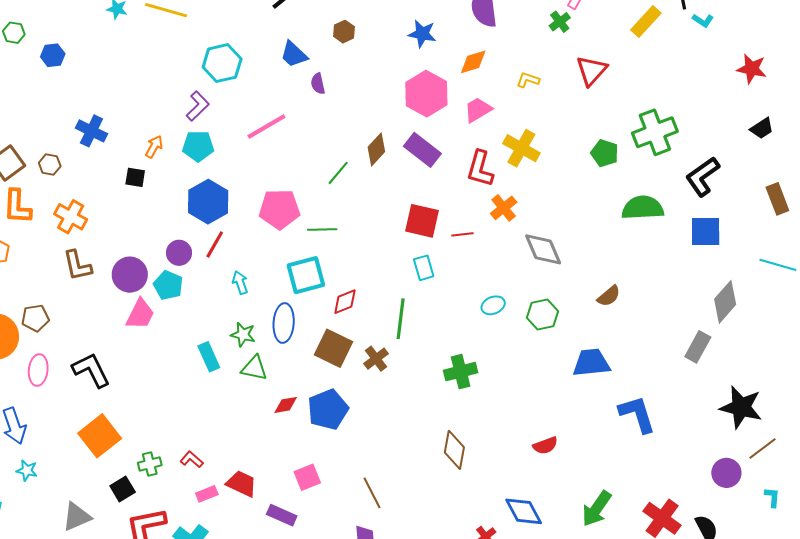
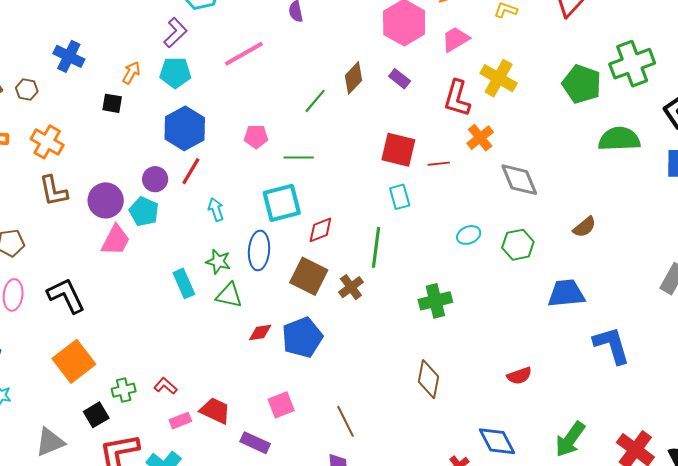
purple rectangle: (422, 150) -> (400, 79), size x0.6
green pentagon: (605, 153) -> (582, 84), size x1.4
pink pentagon: (279, 209) -> (256, 137), size x0.6

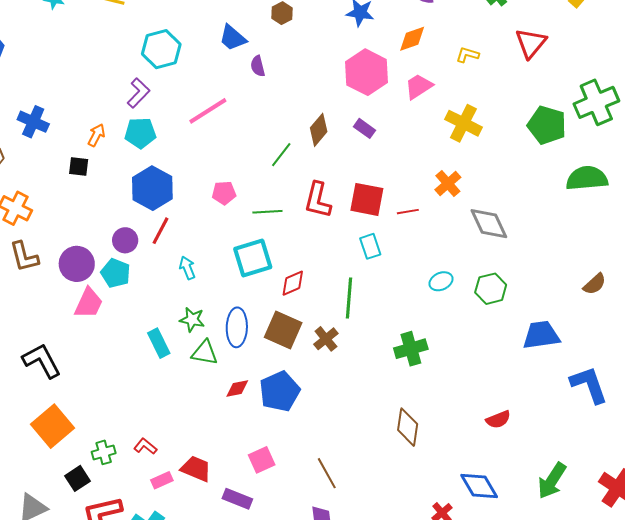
red L-shape: (457, 98) -> (318, 200), moved
brown semicircle: (584, 227) -> (595, 284), moved
blue ellipse: (259, 250) -> (237, 327), moved

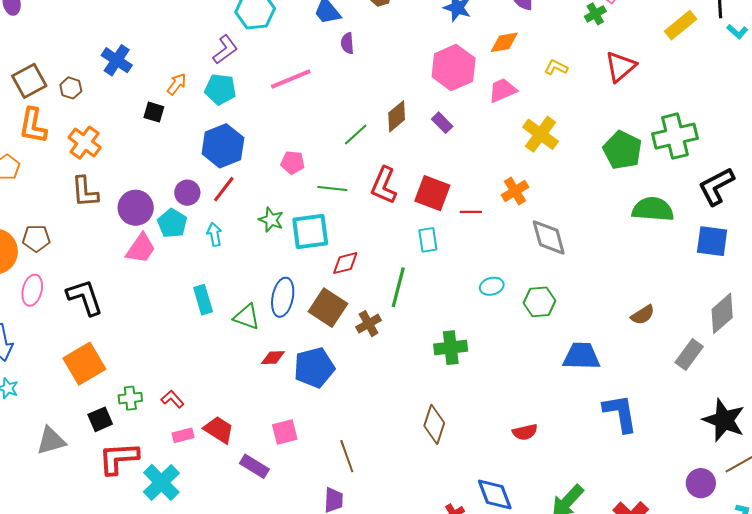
cyan arrow: (187, 268) -> (214, 234), moved
green star: (192, 320) -> (271, 220), moved

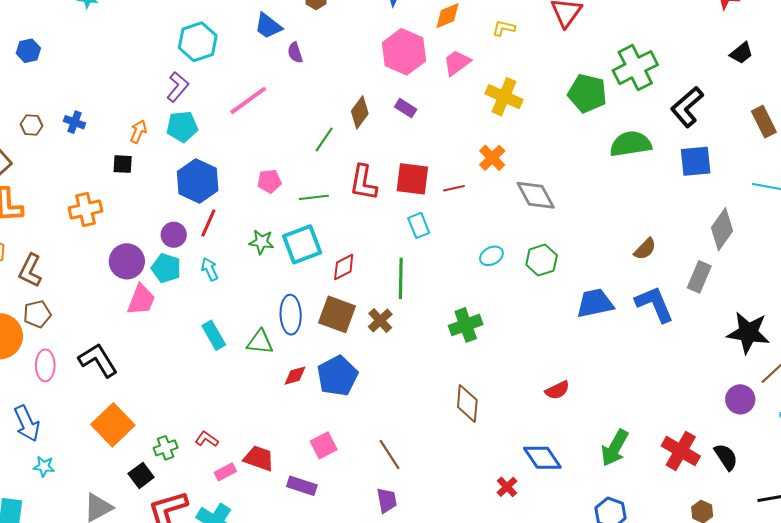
blue cross: (117, 60) -> (74, 122), size x0.7
brown hexagon: (71, 88) -> (31, 125), moved
orange cross: (85, 143) -> (85, 209), moved, turned -36
brown L-shape: (85, 192) -> (30, 271), moved, turned 44
blue L-shape: (620, 413) -> (655, 304), moved

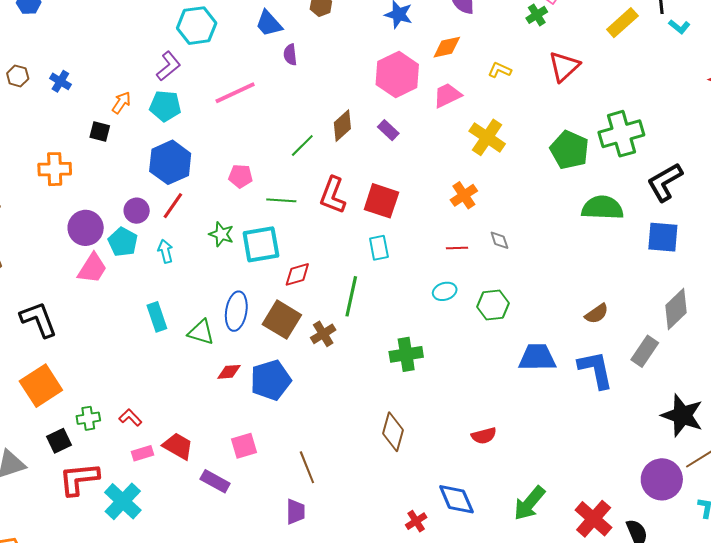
red line: (454, 188) -> (457, 248), moved
gray diamond: (536, 195) -> (499, 240), size x0.5
purple circle: (740, 399) -> (662, 479), size x1.4

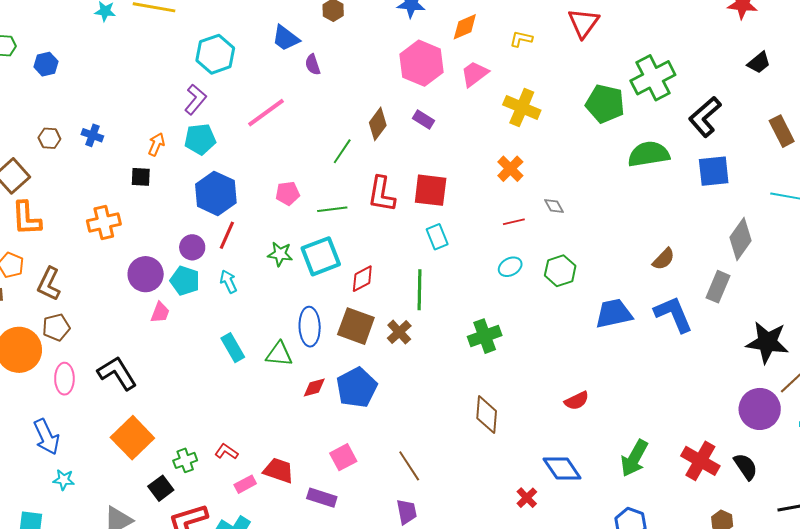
pink trapezoid: (92, 268) -> (160, 313), size x0.7

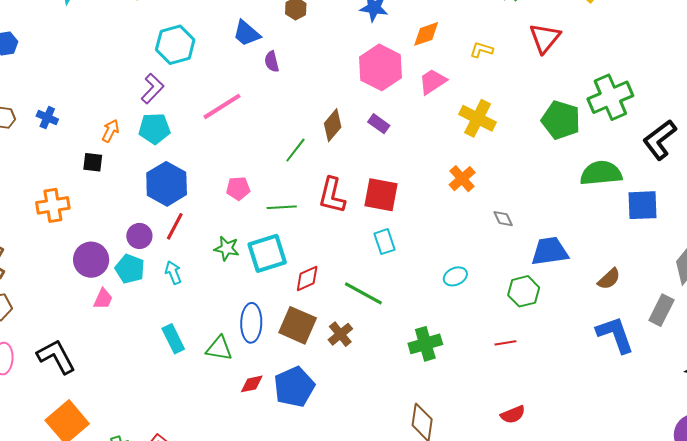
blue square: (714, 171) -> (643, 205), moved
red line: (514, 222) -> (505, 343), moved
green hexagon: (560, 271) -> (524, 291), moved
green line: (419, 290) -> (363, 293), turned -66
blue trapezoid: (614, 314) -> (550, 251), moved

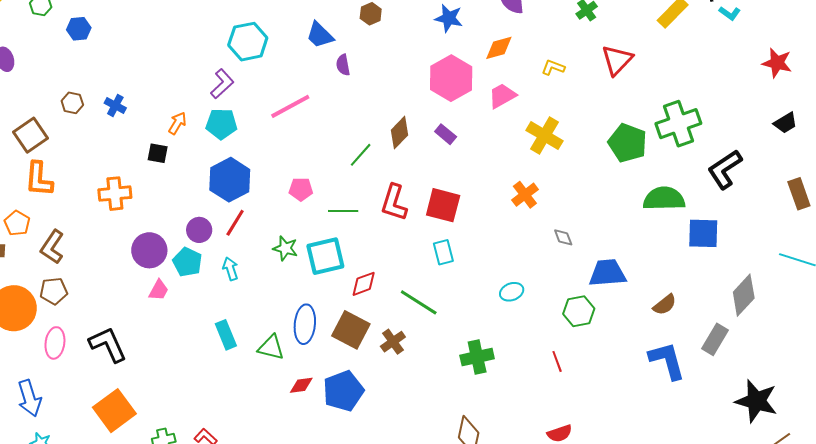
red line: (505, 343) -> (557, 361), turned 75

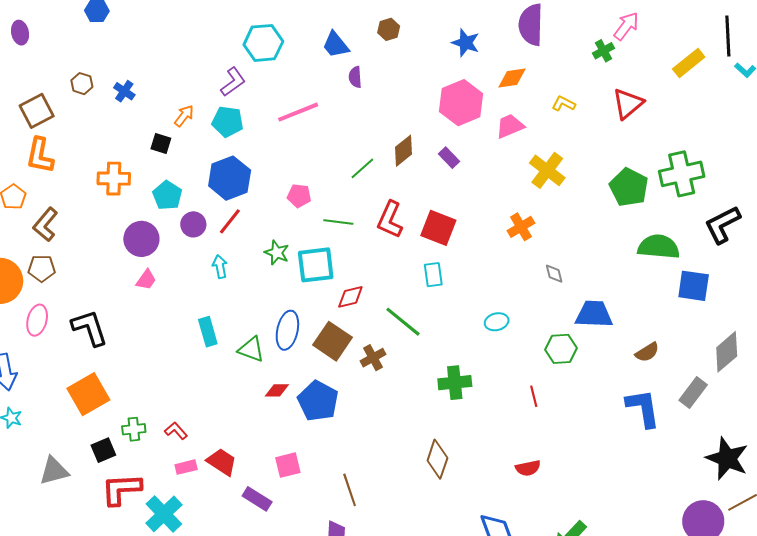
cyan pentagon: (187, 262) -> (167, 195), moved
blue pentagon: (343, 391) -> (318, 401), turned -30

